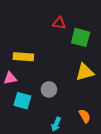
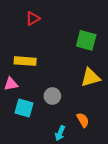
red triangle: (59, 23) -> (33, 19), moved, turned -40
orange semicircle: (85, 116) -> (83, 120), moved

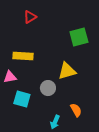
green square: (86, 40) -> (79, 37), turned -30
yellow triangle: (91, 77) -> (67, 71), moved

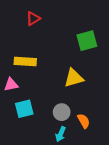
gray circle: (48, 88) -> (62, 112), moved
cyan square: (22, 99) -> (24, 109), turned -30

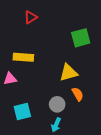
cyan square: (24, 109) -> (22, 112), moved
orange semicircle: (84, 121) -> (78, 94), moved

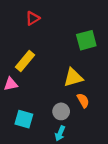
yellow rectangle: (23, 57) -> (25, 61), turned -54
cyan square: (22, 112) -> (24, 119), turned 30

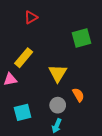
yellow triangle: (73, 77) -> (58, 73), moved, turned -42
cyan square: (24, 119) -> (23, 112), turned -30

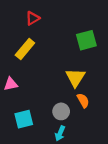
yellow rectangle: (24, 58) -> (25, 49), moved
yellow triangle: (58, 73) -> (75, 77), moved

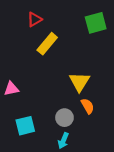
green square: (86, 40) -> (96, 23), moved
yellow rectangle: (25, 49) -> (47, 44), moved

